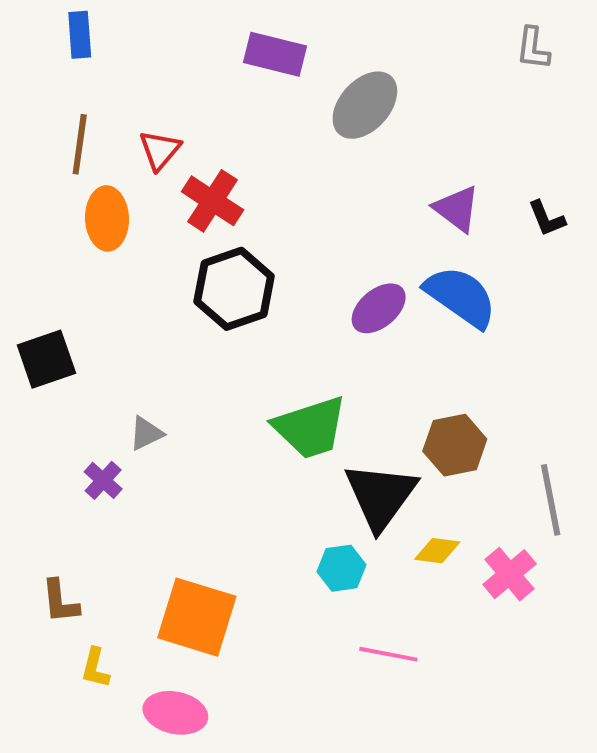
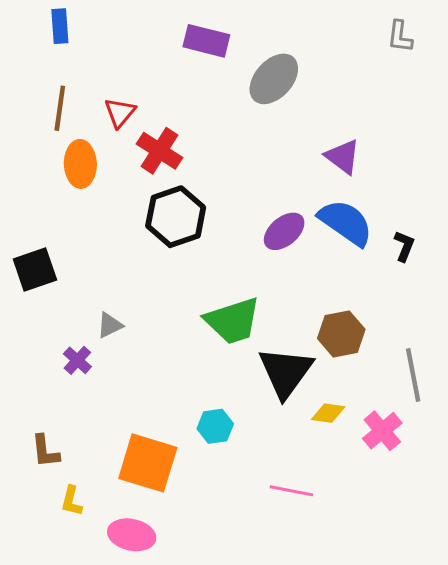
black L-shape: (547, 218) -> (404, 246), moved, turned -136
cyan hexagon: (341, 568) -> (215, 426), moved

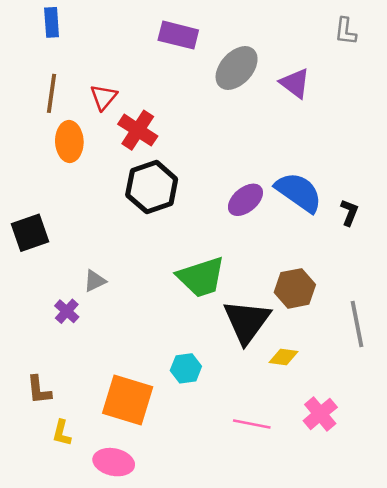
purple triangle: (343, 157) -> (295, 83), moved
pink cross: (382, 431) -> (320, 414), moved

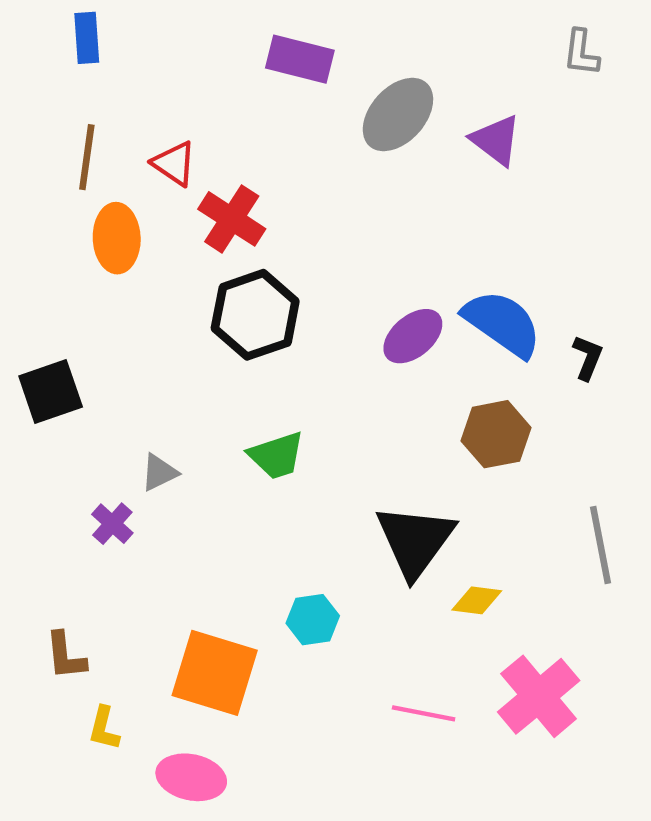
red triangle: (104, 97) -> (174, 164), turned -36
green trapezoid: (201, 277) -> (276, 455), moved, size x0.7
brown hexagon: (295, 288) -> (496, 434), moved
pink cross: (320, 414) -> (539, 696), size x1.4

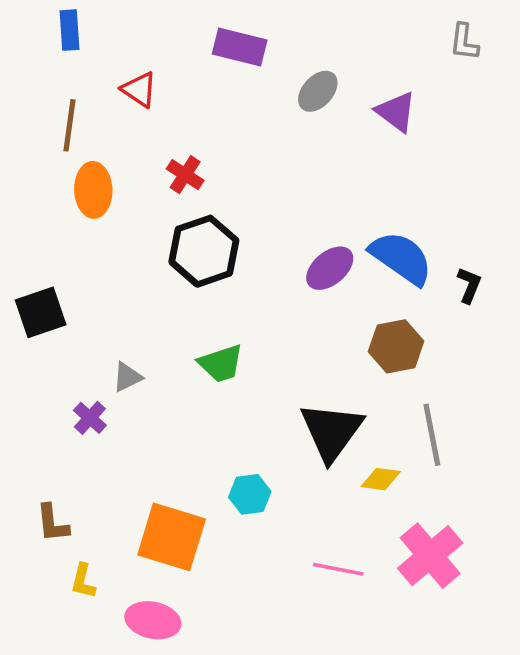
gray ellipse: (398, 115) -> (318, 91), size x0.7
red triangle: (174, 164) -> (139, 90), moved
red cross: (232, 219) -> (185, 175), size x0.7
gray line: (600, 545) -> (432, 435), moved

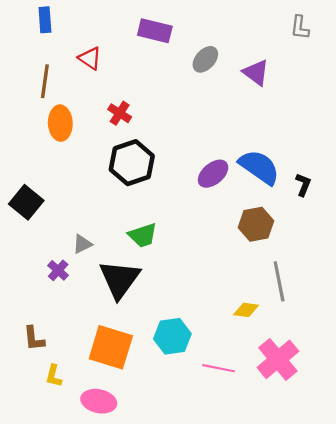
black square: (41, 312) -> (26, 202), turned -32
black triangle: (331, 431) -> (120, 279), moved
cyan hexagon: (250, 494) -> (172, 336), moved, size x1.4

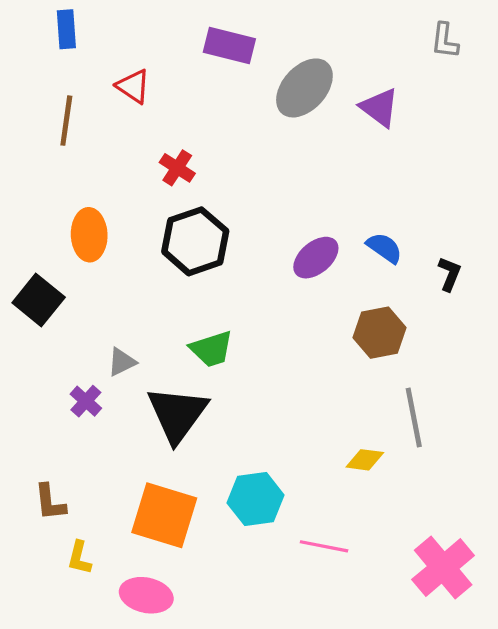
gray ellipse: (205, 59) -> (304, 88), size x1.5
orange ellipse: (60, 123) -> (89, 235), moved
blue semicircle: (259, 167) -> (384, 248), size x0.6
pink cross: (278, 359) -> (443, 567), moved

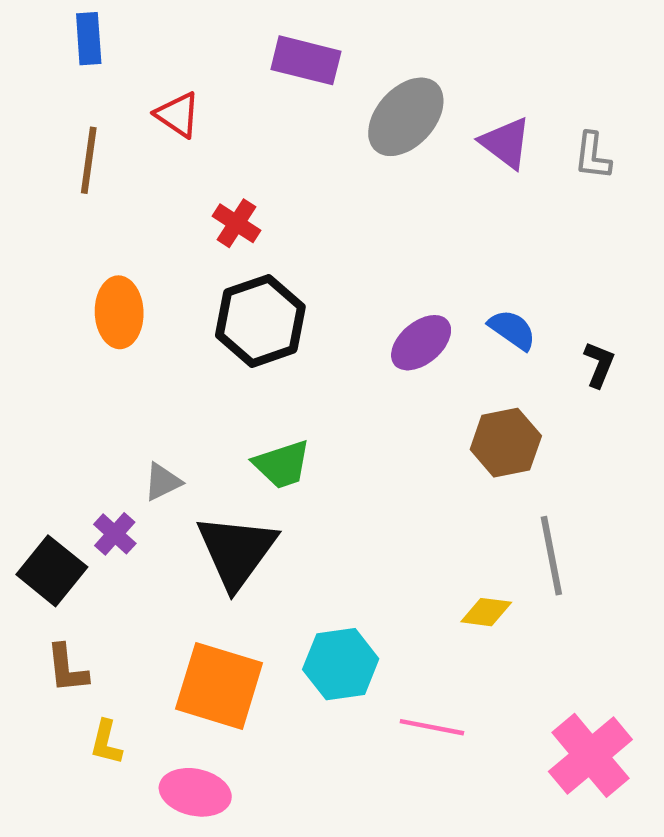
gray L-shape: (445, 41) -> (593, 156), moved
black square: (39, 300) -> (52, 571), moved

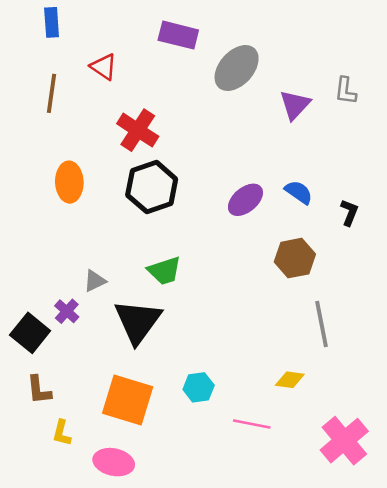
purple triangle: (506, 143) -> (295, 105), moved, turned 36
red cross: (236, 223) -> (138, 130), size x1.5
yellow diamond: (486, 612) -> (290, 380), moved
cyan hexagon: (341, 664) -> (199, 387), size x0.7

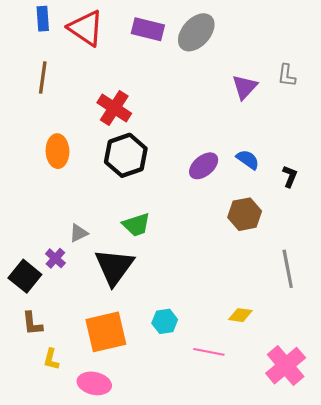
red triangle: (104, 67) -> (86, 28), moved, size x1.6
gray ellipse: (237, 68) -> (196, 32), moved
gray line: (321, 324) -> (288, 269), moved
orange square: (128, 400) -> (106, 332), turned -30

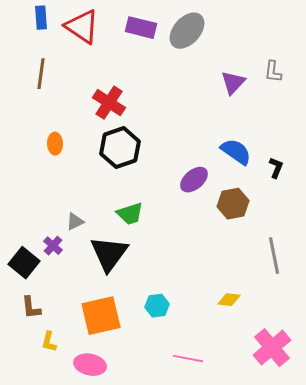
orange ellipse: (57, 151) -> (55, 144), size x0.7
blue semicircle: (248, 160) -> (236, 152), size x1.4
purple ellipse: (204, 166) -> (194, 180), moved
pink line: (209, 352) -> (188, 359), moved

